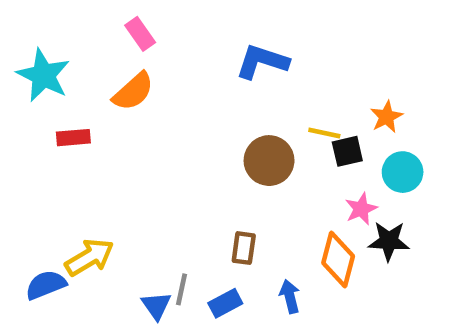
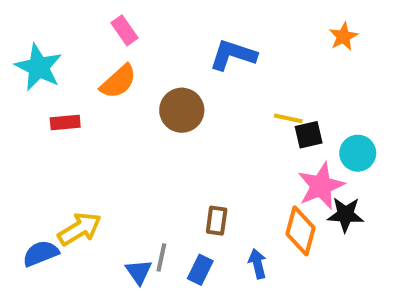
orange star: (386, 117) -> (343, 37), moved
brown circle: (269, 161) -> (182, 110), moved
pink star: (361, 209) -> (321, 186), size x1.6
blue rectangle: (225, 303) -> (200, 270), turned -36

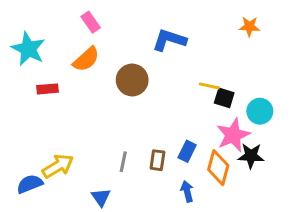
orange star: (343, 37) -> (249, 27), turned 30
black square: (309, 135) -> (224, 98), turned 30
gray line: (161, 258) -> (123, 162), moved
blue rectangle: (200, 270) -> (187, 151), moved

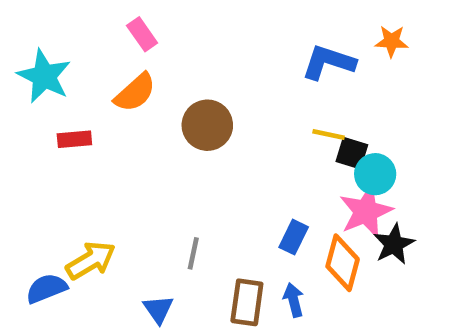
blue L-shape: (169, 40) -> (329, 62), moved
cyan circle: (260, 111) -> (375, 174), moved
black star: (251, 156) -> (394, 244), turned -30
brown rectangle: (157, 160) -> (247, 302), moved, size x1.4

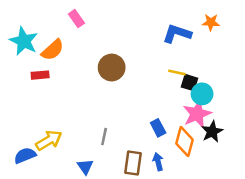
orange semicircle: (135, 93) -> (53, 50), moved
blue rectangle: (294, 237) -> (158, 128), turned -54

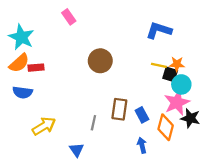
orange star: (211, 22) -> (177, 64), moved
orange semicircle: (53, 50) -> (19, 63), moved
black star: (212, 132) -> (190, 118), turned -30
blue semicircle: (25, 155) -> (23, 92), moved, turned -150
brown rectangle: (133, 163) -> (119, 109), moved

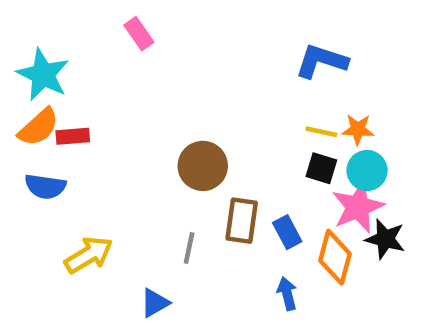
brown circle: (100, 61) -> (203, 166), moved
black square: (170, 74) -> (321, 168), moved
blue triangle: (77, 150) -> (155, 303), turned 35

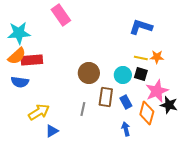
pink rectangle: (139, 34) -> (61, 15), size x1.5
cyan star: (43, 75) -> (19, 33), turned -30
red rectangle: (73, 136) -> (32, 60), size x1.5
cyan circle: (367, 170) -> (123, 75), moved
blue triangle: (155, 303) -> (52, 131), moved

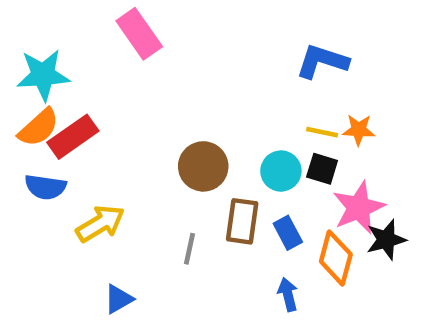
red rectangle: (32, 60) -> (73, 137), turned -30
black star: (169, 105) -> (386, 240), turned -30
yellow arrow: (39, 112) -> (100, 224), moved

